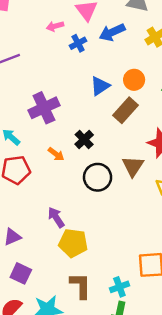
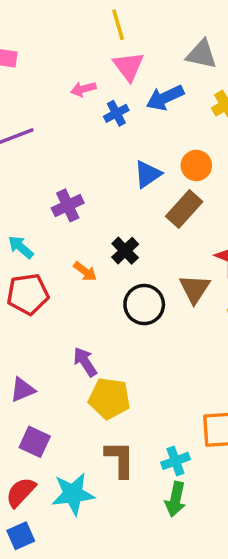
purple cross: (44, 108) -> (68, 205), size x0.7

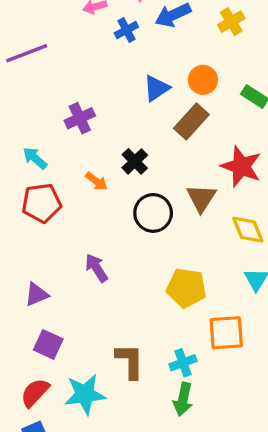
yellow pentagon: (109, 398) -> (186, 288), moved

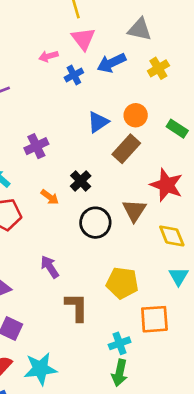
brown L-shape: (130, 361) -> (77, 307), moved

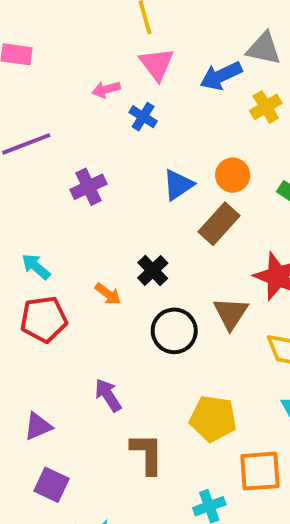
gray triangle: (140, 29) -> (264, 49), moved
blue arrow: (111, 63) -> (221, 76), moved
blue cross: (74, 75) -> (143, 117), turned -30
purple cross: (36, 146) -> (89, 187), moved

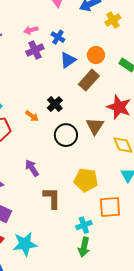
pink arrow: (106, 89) -> (31, 30), moved
blue cross: (143, 117) -> (58, 37), moved
purple cross: (89, 187) -> (35, 50), moved

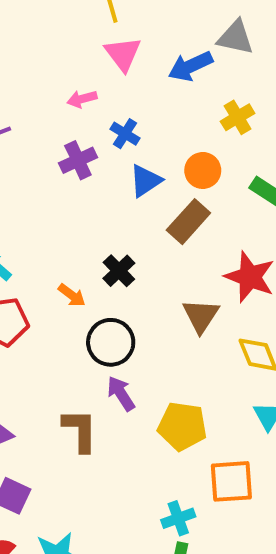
yellow cross: (113, 20) -> (238, 117), moved
pink arrow: (31, 30) -> (82, 99), moved
black circle: (66, 135) -> (111, 342), moved
purple arrow: (32, 168) -> (121, 393), moved
brown L-shape: (52, 198) -> (80, 430), moved

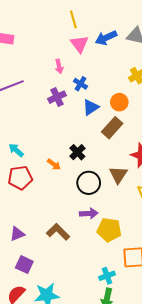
blue arrow: (190, 66) -> (106, 38), moved
pink arrow: (82, 99) -> (59, 66), turned -88
black circle: (111, 342) -> (89, 183), moved
purple arrow: (121, 393) -> (89, 213), moved, turned 120
brown L-shape: (80, 430) -> (58, 232), turned -45

